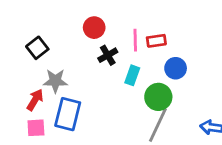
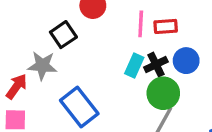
black square: (37, 48) -> (63, 35), moved
black cross: (108, 55) -> (156, 65), moved
blue rectangle: (68, 114) -> (79, 107), moved, turned -56

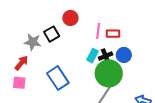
gray star: (42, 66) -> (33, 42), moved
green circle: (163, 93) -> (109, 73), size x1.4

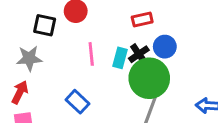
pink line: (98, 31) -> (91, 54), moved
black square: (52, 34) -> (45, 25), moved, turned -35
blue rectangle: (58, 78) -> (78, 102), size x0.7

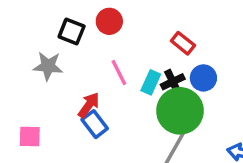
red rectangle: (142, 20) -> (183, 43), turned 42
pink line: (91, 54) -> (119, 73), turned -30
red arrow: (20, 92) -> (89, 105), moved

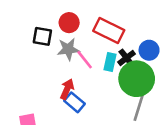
red rectangle: (183, 43) -> (109, 31), moved, size x1.6
gray star: (48, 66) -> (68, 49), moved

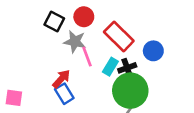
blue circle: (149, 50) -> (153, 51), moved

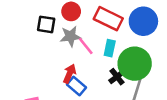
blue circle: (153, 51) -> (143, 21), size x1.5
black cross: (127, 68) -> (117, 77), moved

